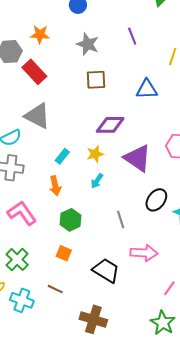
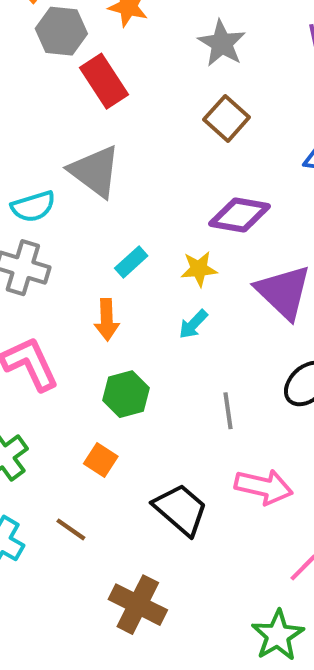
brown square: (96, 80) -> (227, 118), turned 35

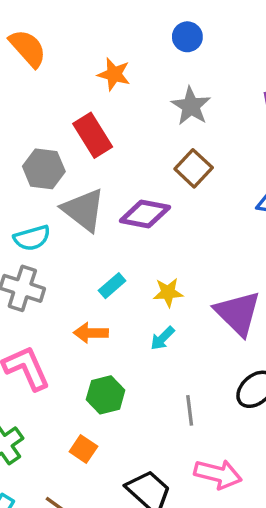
gray hexagon: (61, 31) -> (44, 169), moved
purple diamond: (240, 215) -> (145, 214), moved
orange arrow: (107, 320) -> (91, 333), turned 92

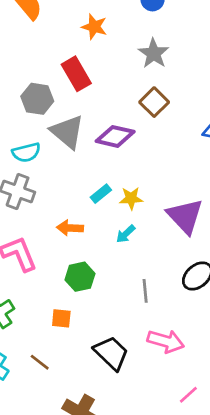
cyan rectangle: (112, 286) -> (101, 194), moved
orange square: (83, 449) -> (61, 318), turned -30

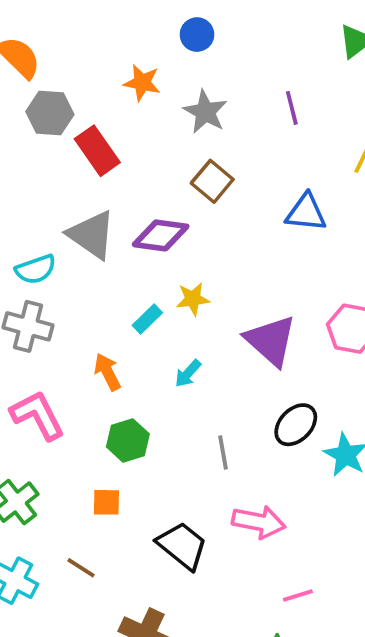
orange star: (94, 27) -> (142, 83), moved
gray hexagon: (37, 99) -> (50, 113), moved
yellow star: (131, 198) -> (193, 299), moved
orange arrow: (70, 228) -> (107, 372), turned 65
pink line: (188, 395) -> (298, 596), turned 30

